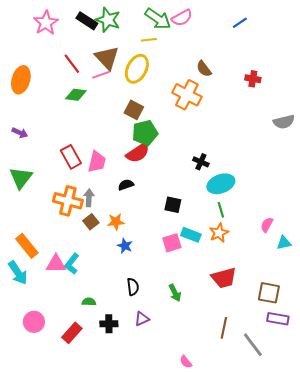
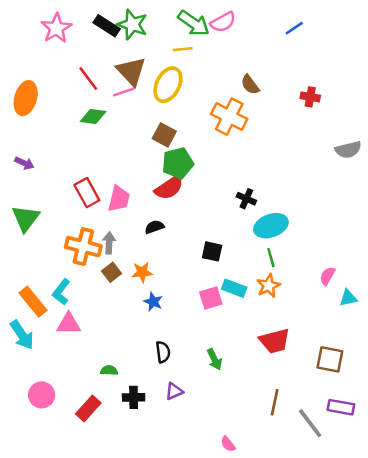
cyan L-shape: (72, 264) -> (61, 292), moved
purple rectangle: (278, 319) -> (341, 407), moved

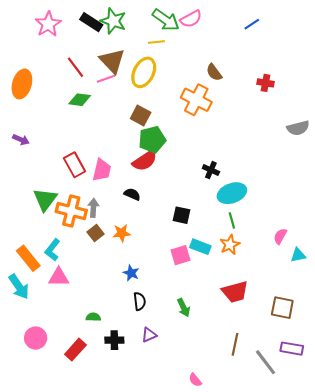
green triangle: (26, 218) -> (45, 199), moved
black semicircle: (154, 227) -> (132, 194), turned 42
blue star: (153, 302) -> (131, 273), moved

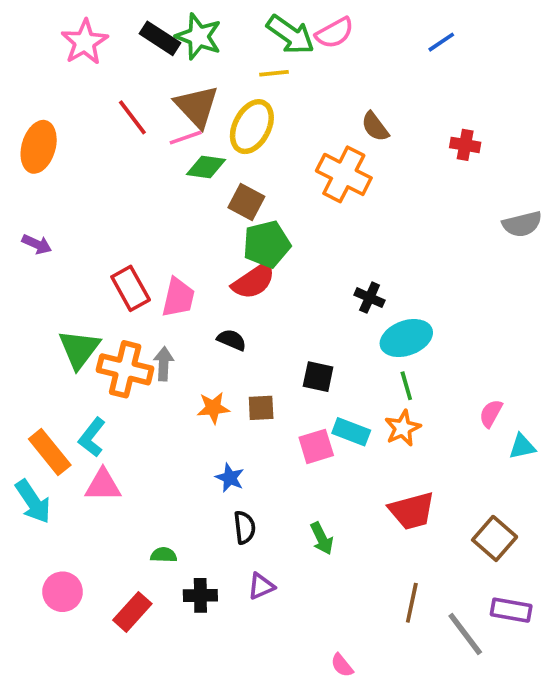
green diamond: (80, 100) -> (206, 167), moved
brown square: (95, 233) -> (261, 408), moved, turned 35
brown square: (282, 308) -> (495, 538), turned 30

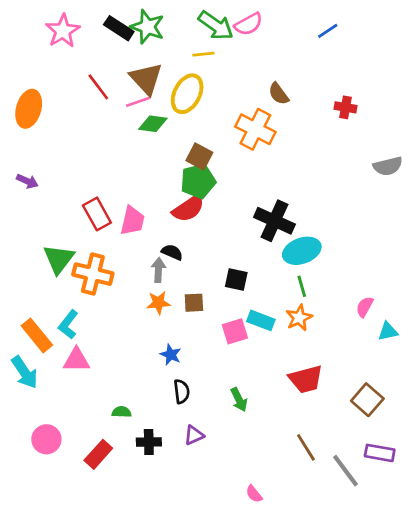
brown square: (246, 202) -> (199, 157), moved
black cross: (370, 298) -> (274, 221), size x1.8
gray arrow: (164, 364) -> (158, 270), moved
brown line: (412, 603) -> (306, 447), turned -44

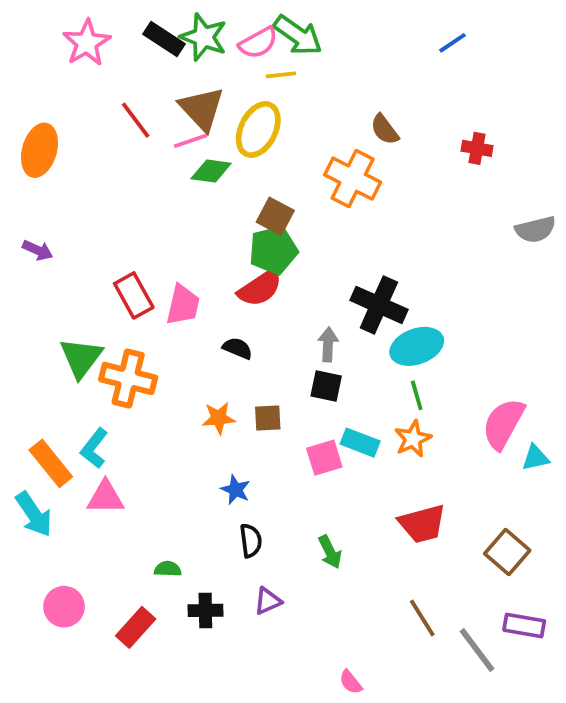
pink semicircle: (249, 24) -> (258, 43), moved
gray arrow: (158, 270) -> (328, 345), moved
pink semicircle: (365, 307) -> (503, 424), size x1.8

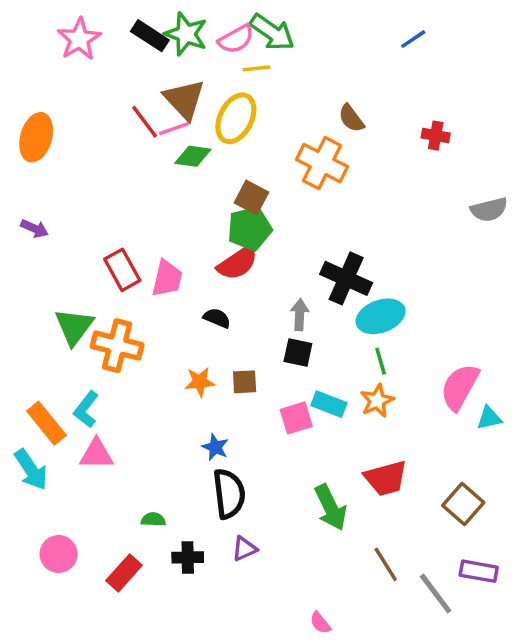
red line: (136, 120) -> (145, 122), moved
black semicircle: (251, 541) -> (229, 494), size x1.6
green arrow: (330, 552) -> (331, 507), moved, size x1.5

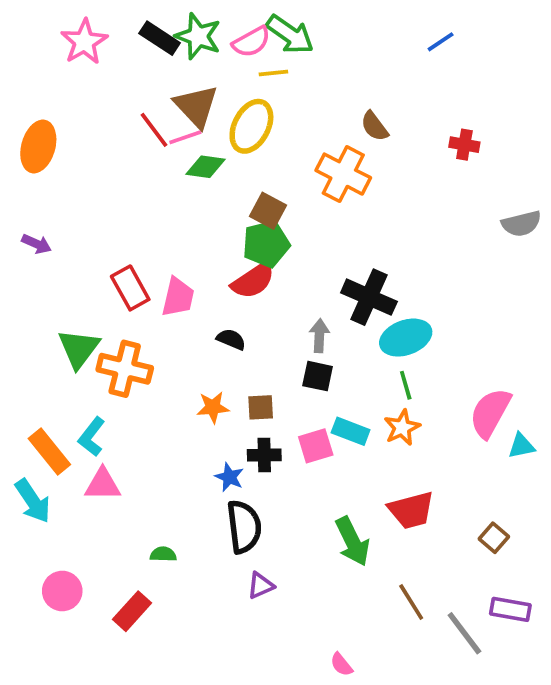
brown square: (463, 504) -> (494, 538), size x0.7
black cross: (188, 557) -> (264, 455), moved

